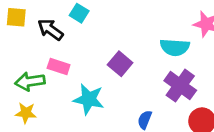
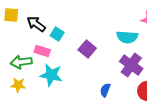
cyan square: (79, 13) -> (57, 34), moved
cyan star: (89, 99) -> (51, 75), moved

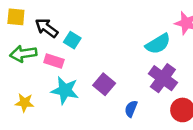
cyan semicircle: (127, 37) -> (158, 44), turned -35
purple square: (87, 49) -> (104, 84), moved
green arrow: (21, 62) -> (23, 54), moved

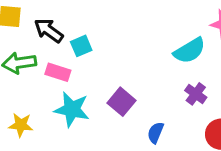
cyan square: (72, 40) -> (81, 46), turned 35
purple cross: (163, 78) -> (196, 94), size x0.6

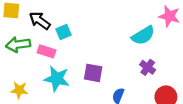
purple square: (121, 102) -> (93, 73), turned -30

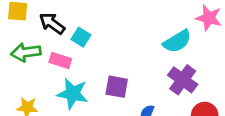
cyan square: (64, 32) -> (81, 37), turned -35
purple cross: (148, 67) -> (183, 80), size x1.5

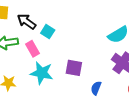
pink rectangle: (60, 61) -> (33, 49), turned 42

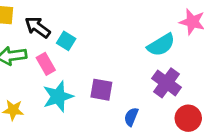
cyan star: (42, 73) -> (58, 96), turned -30

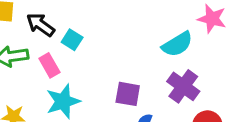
purple square: (101, 90) -> (128, 94), moved

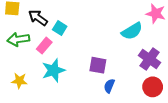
pink rectangle: (49, 65) -> (44, 46), turned 70
purple cross: (183, 86) -> (150, 59), moved

